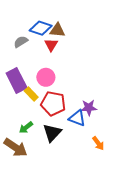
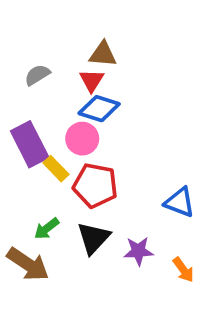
blue diamond: (41, 28) -> (99, 109), moved
purple star: (89, 108) -> (138, 251), moved
blue triangle: (77, 118) -> (180, 202), moved
orange arrow: (98, 143) -> (183, 270), moved

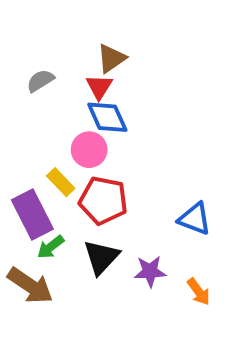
brown triangle: (103, 54) -> (111, 58), turned -40
blue diamond: (99, 109) -> (107, 117), turned 48
purple rectangle: (30, 144) -> (32, 215), moved

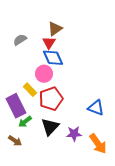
red pentagon: (103, 200) -> (51, 99), turned -30
brown arrow: (30, 286) -> (15, 141), size x0.6
orange arrow: (199, 292) -> (98, 144), size x1.5

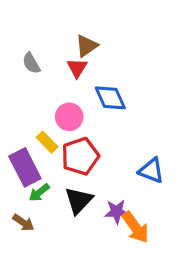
gray semicircle: (20, 40) -> (31, 63), turned -88
blue diamond: (53, 58) -> (110, 98), moved
orange arrow: (98, 144) -> (136, 227), moved

